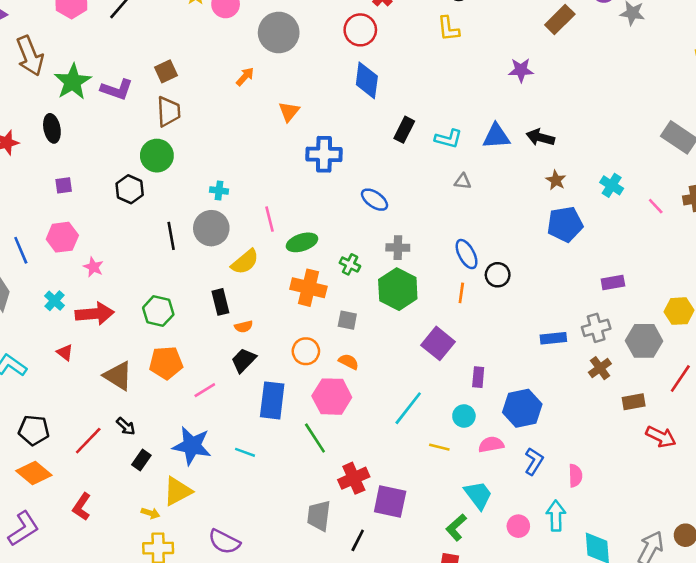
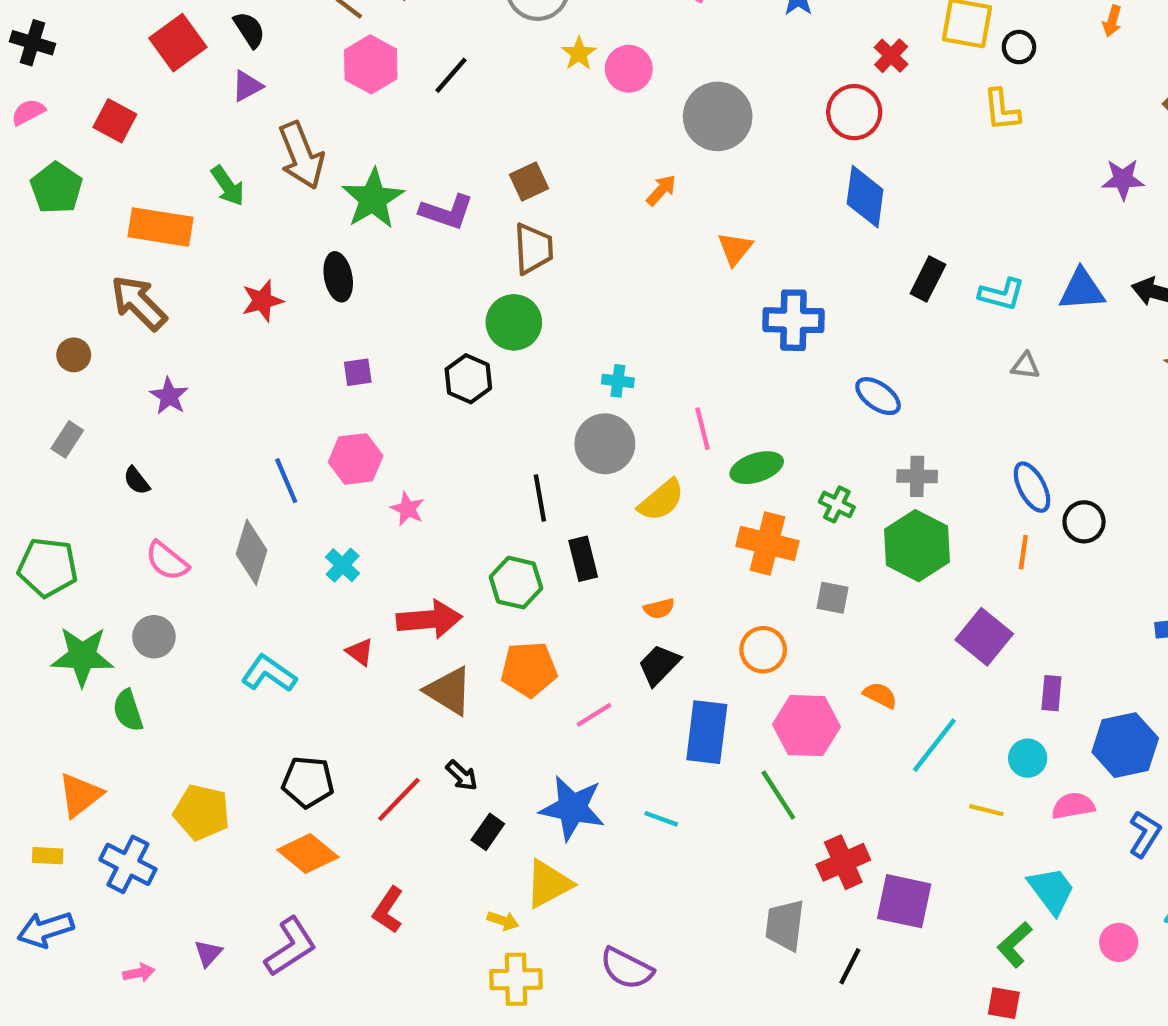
black line: (171, 236) -> (540, 498), moved
black rectangle: (220, 302) -> (583, 559), moved
red arrow: (95, 314) -> (429, 619), moved
orange semicircle: (349, 362) -> (880, 695), moved

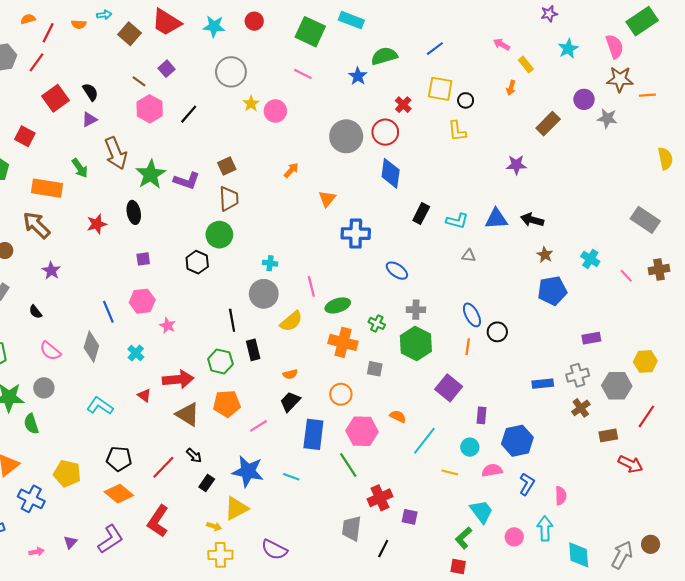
gray circle: (718, 116) -> (346, 136), moved
purple square: (904, 901) -> (410, 517), size x0.6
red L-shape: (388, 910) -> (158, 521), size x1.4

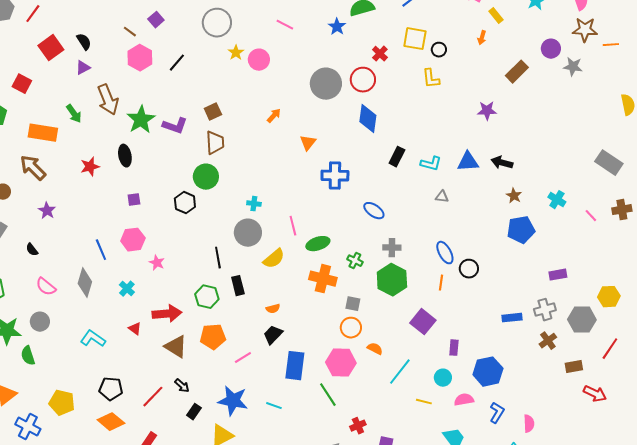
orange circle: (341, 394) -> (351, 328), moved
red cross: (380, 498) -> (358, 426), size x0.7

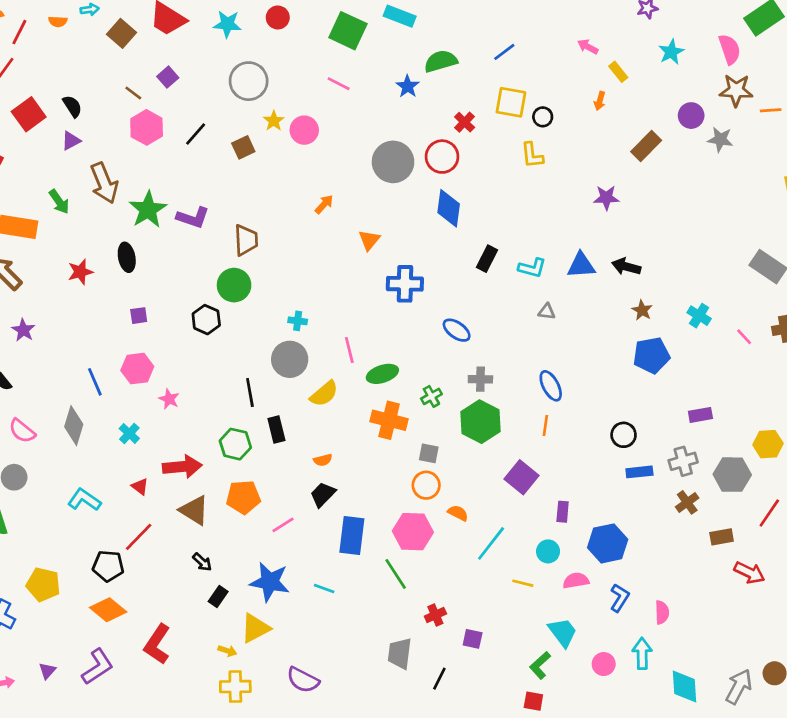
brown square: (213, 112) -> (243, 147), moved
green cross: (355, 261) -> (431, 396), turned 35
black circle: (469, 269) -> (624, 435), moved
red line: (153, 397) -> (139, 537), moved

